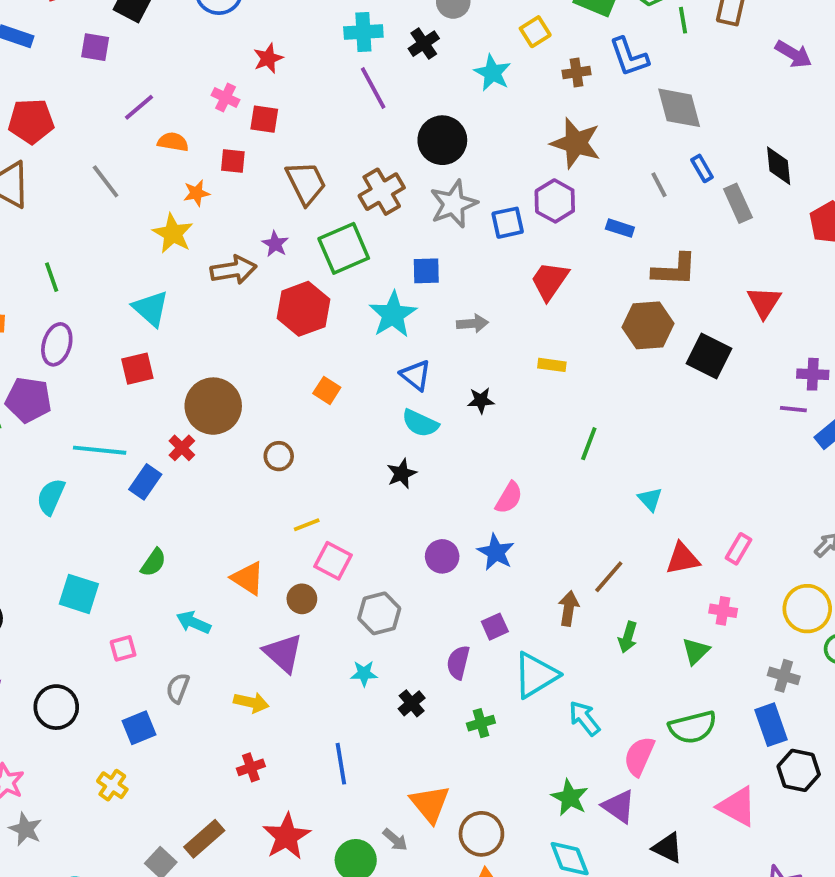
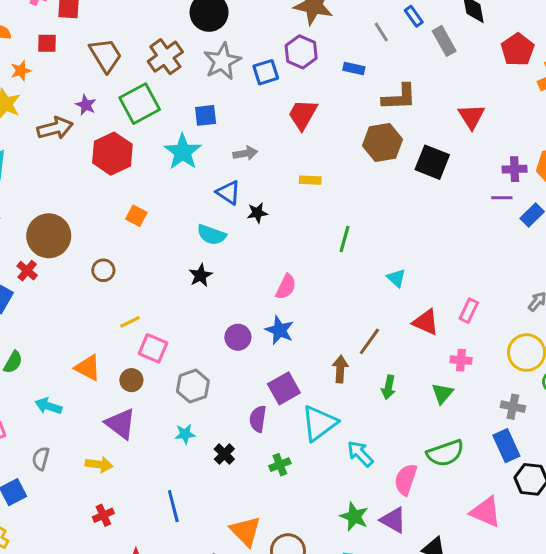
blue triangle: (416, 375) -> (228, 193), moved
red triangle: (683, 559) -> (426, 322), turned 40
purple square: (495, 627) -> (284, 388), size x1.5

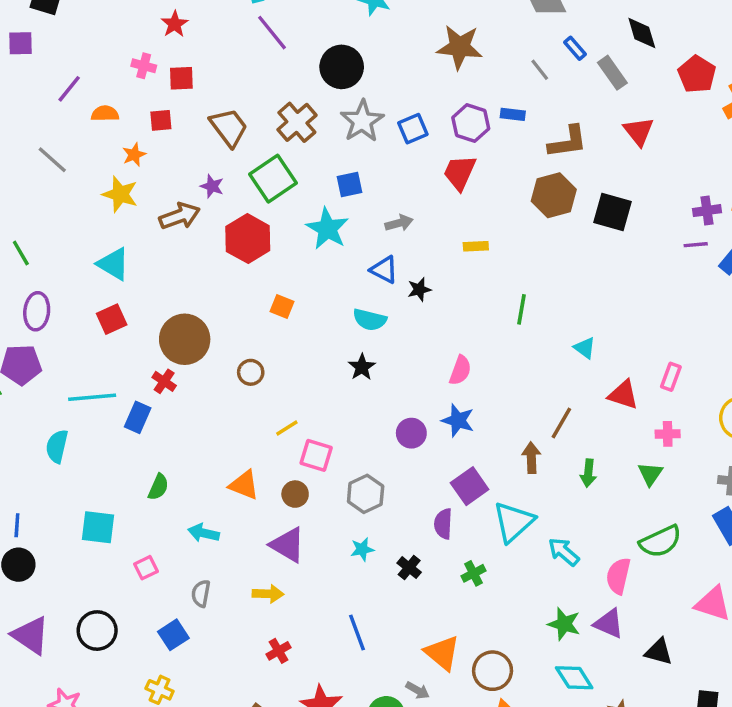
purple hexagon: (301, 52) -> (471, 123), moved
red triangle: (471, 116) -> (639, 131), moved

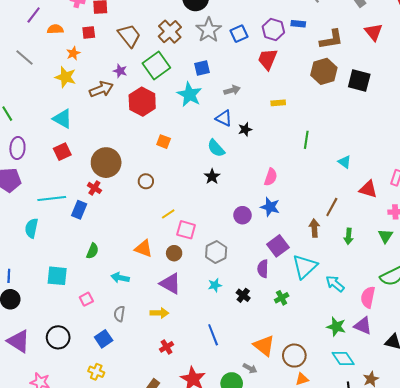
cyan semicircle: (370, 320) -> (216, 148), turned 36

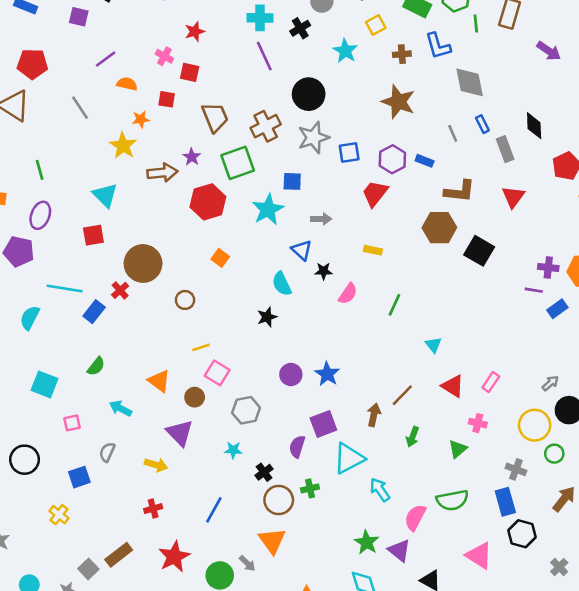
pink semicircle: (271, 177) -> (348, 294), moved
blue line: (213, 335) -> (214, 510), turned 35
brown circle: (294, 356) -> (279, 500), moved

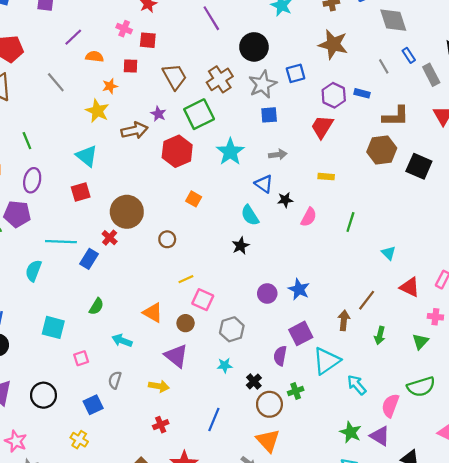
blue square: (349, 152) -> (296, 73), moved
blue square: (292, 181) -> (269, 115), moved

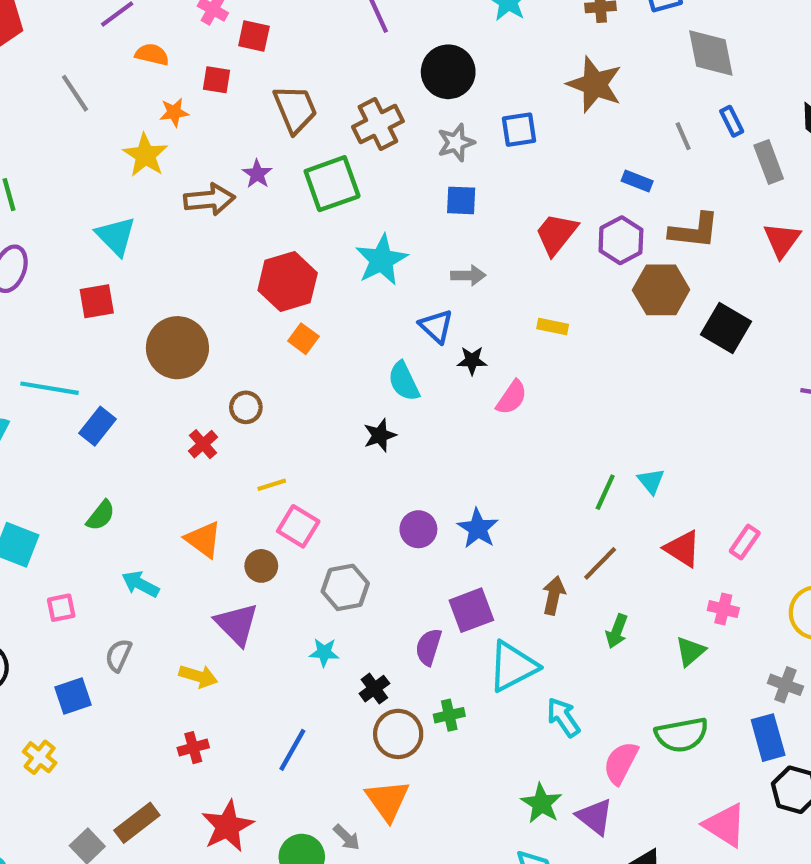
gray star: (263, 84) -> (456, 143), size x0.7
purple hexagon: (334, 95) -> (621, 240), moved
red hexagon: (177, 151) -> (288, 282), moved
green line: (350, 222) -> (605, 492), moved
red cross: (110, 238) -> (203, 444), moved

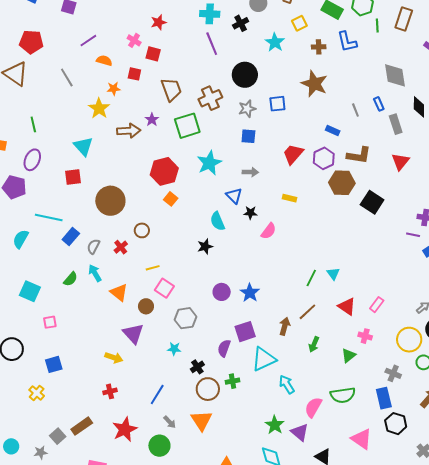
gray diamond: (711, 53) -> (395, 75), moved
cyan arrow: (140, 584) -> (95, 273), moved, turned 30
gray semicircle: (118, 655) -> (93, 246), moved
gray arrow: (347, 837) -> (170, 422), moved

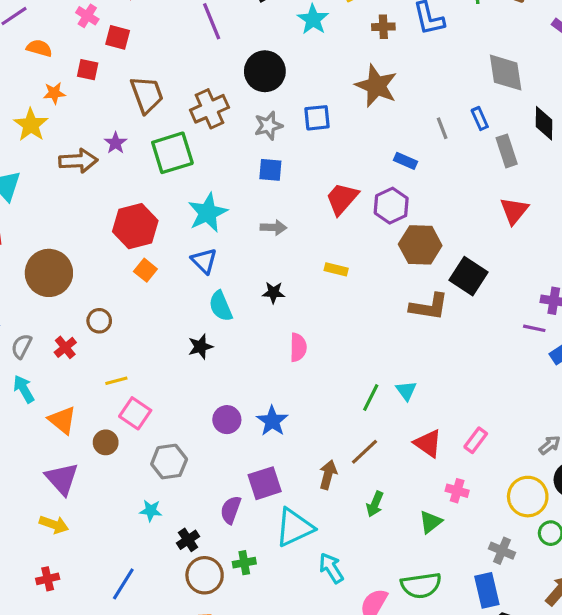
brown L-shape: (359, 155) -> (429, 307), moved
blue triangle: (234, 196) -> (204, 261), moved
pink semicircle: (269, 231) -> (298, 347), moved, turned -36
purple triangle: (133, 334) -> (62, 479), moved

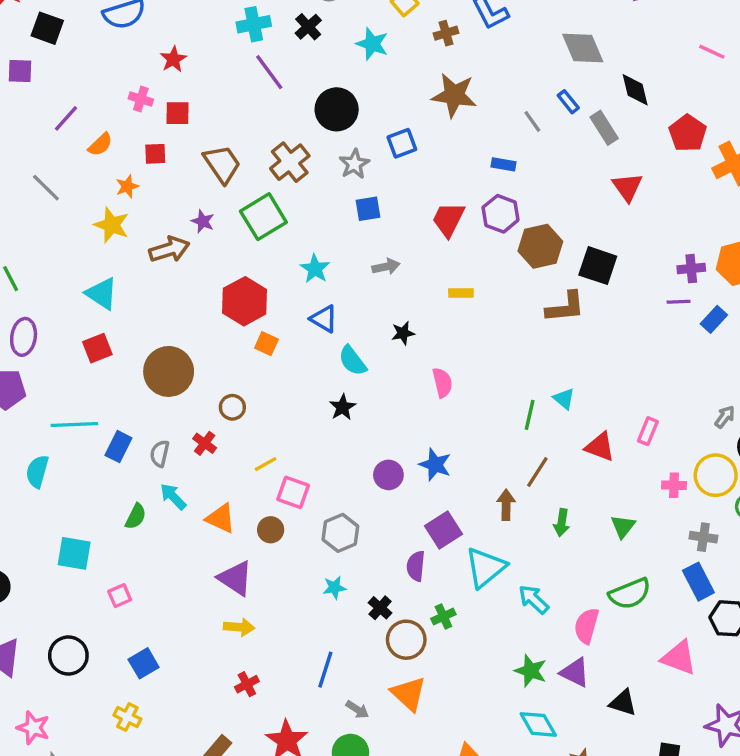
orange semicircle: (39, 48) -> (100, 144), turned 135
cyan star: (208, 213) -> (315, 269), size x0.7
pink cross: (457, 491) -> (674, 485), moved

